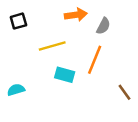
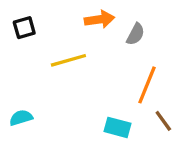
orange line: (95, 60) -> (147, 85), moved
cyan rectangle: (65, 75) -> (118, 127), moved

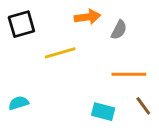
black square: (24, 28) -> (21, 24), size x1.4
orange line: (147, 85) -> (129, 74), turned 68

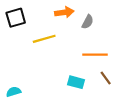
cyan semicircle: (19, 103) -> (14, 92), moved

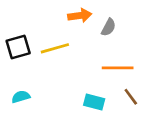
black square: (16, 18) -> (18, 47), moved
cyan semicircle: (14, 92) -> (21, 97), moved

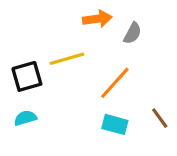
black square: (18, 47) -> (27, 76), moved
orange line: (118, 68) -> (115, 83), moved, turned -48

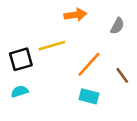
gray semicircle: (133, 33) -> (117, 26), moved
brown line: (160, 118) -> (122, 75), moved

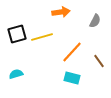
black square: (21, 59) -> (17, 34), moved

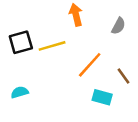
orange arrow: (61, 12) -> (76, 15), turned -96
cyan rectangle: (72, 78) -> (102, 97), moved

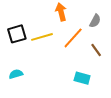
orange line: (90, 65) -> (73, 38), moved
brown line: (123, 76) -> (96, 50), moved

